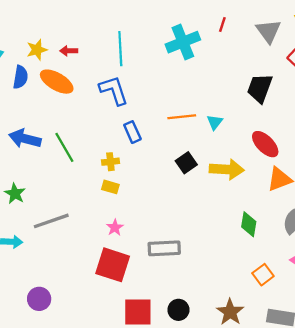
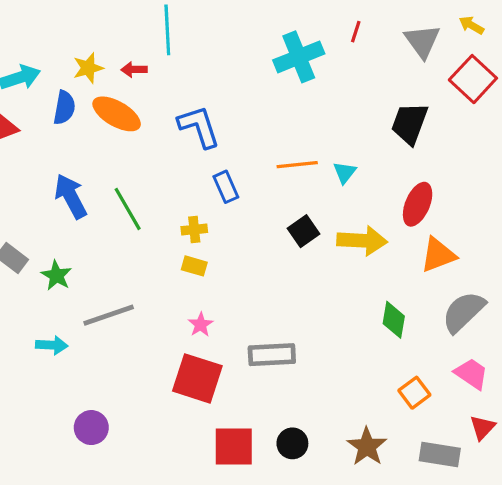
cyan line: (120, 49) -> (167, 30), moved
blue arrow: (25, 139) -> (71, 196), turned 48
red ellipse: (265, 144) -> (418, 204), turned 68

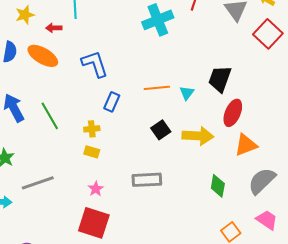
yellow star: (88, 68) -> (25, 15), moved
black trapezoid: (410, 123) -> (220, 79), moved
blue rectangle: (226, 187) -> (112, 102), turned 48
gray rectangle: (272, 355) -> (147, 180), moved

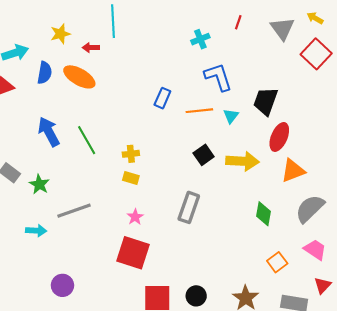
cyan cross: (158, 20) -> (200, 39), size x0.6
blue L-shape: (95, 64) -> (218, 77), moved
blue rectangle: (112, 102) -> (162, 98), moved
gray rectangle: (147, 180) -> (189, 207), turned -68

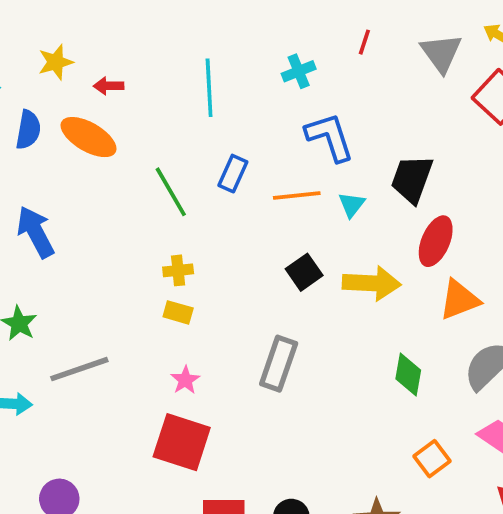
cyan line: (113, 21) -> (209, 88), moved
green line: (87, 140) -> (171, 192), moved

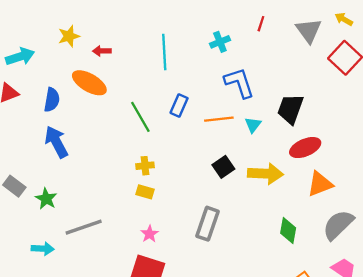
blue semicircle: (28, 130) -> (52, 100), moved
red ellipse: (436, 241) -> (305, 148), turned 44

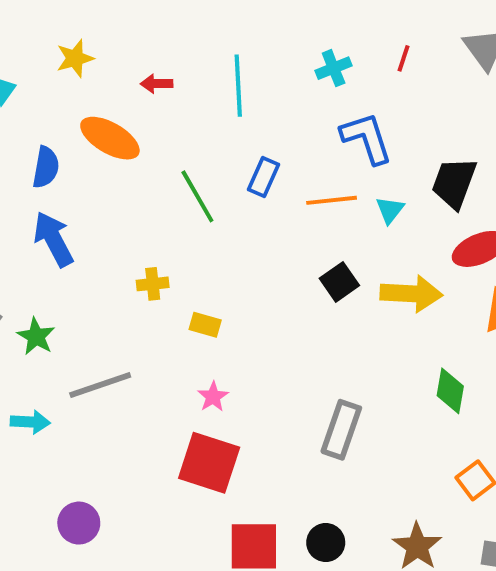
red line: (261, 24) -> (404, 58), moved
red arrow: (102, 51) -> (157, 84), moved
yellow cross: (145, 166) -> (153, 284), moved
gray rectangle: (207, 224) -> (341, 430), moved

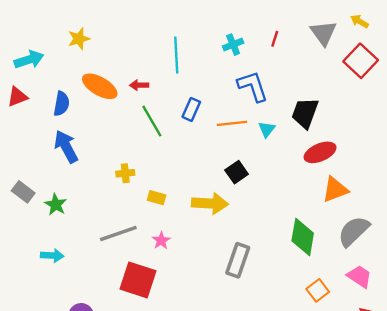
red arrow: (157, 84) -> (139, 85), moved
yellow arrow: (411, 294) -> (210, 203), moved
gray line: (100, 385) -> (118, 234), moved
green diamond: (450, 391) -> (303, 237), size x1.4
red square: (209, 463) -> (138, 280), moved

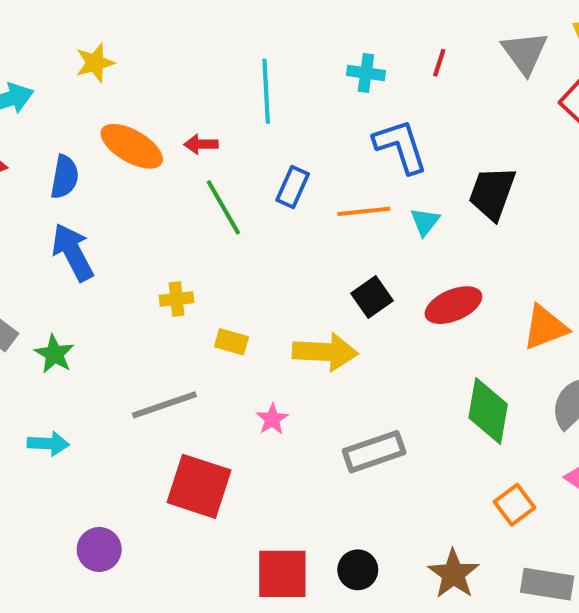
cyan cross: (233, 45) -> (366, 73), turned 30
red ellipse: (320, 152) -> (453, 305), moved
pink star: (161, 241) -> (272, 419), moved
gray rectangle: (238, 260) -> (374, 452), turned 52

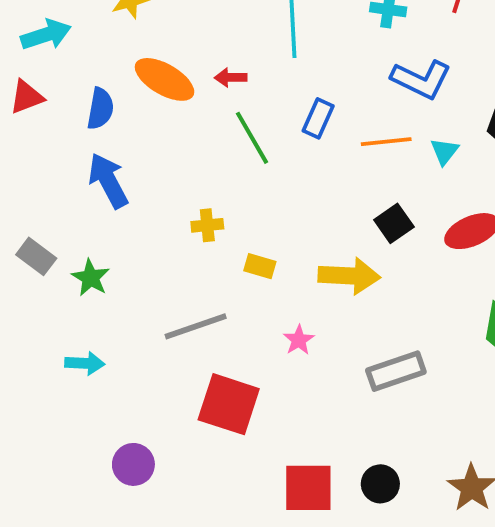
blue L-shape: (401, 146) -> (421, 79), turned 134

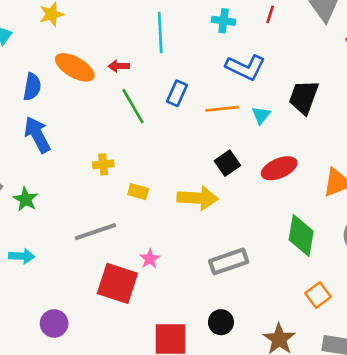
pink star: (299, 340) -> (150, 259), moved
black circle: (380, 484) -> (221, 322), moved

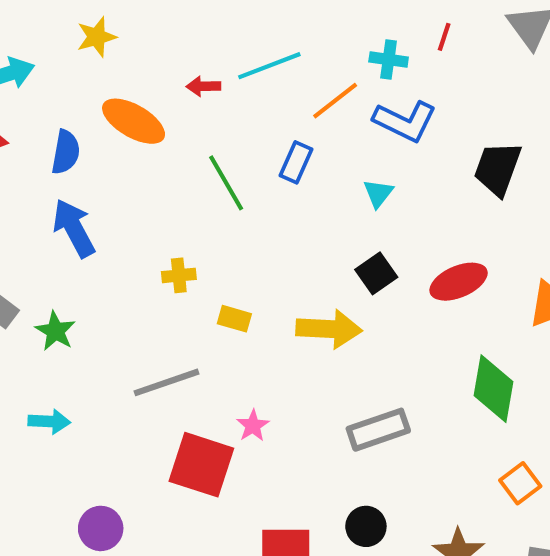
cyan cross: (224, 21) -> (389, 60), moved
cyan line: (160, 32) -> (269, 66), turned 72
red arrow: (119, 66) -> (203, 86), moved
orange line: (222, 109) -> (335, 101), moved, turned -32
cyan triangle: (261, 115) -> (378, 193), moved

